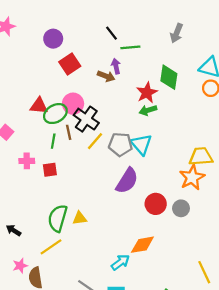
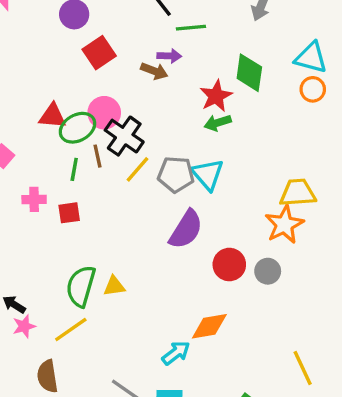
purple arrow: (116, 66) -> (169, 56), turned 104
pink star: (20, 266) -> (24, 326), moved

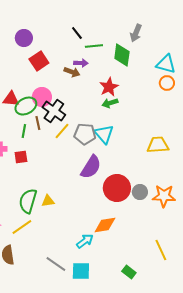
green diamond: (249, 73) -> (122, 55), moved
orange star: (284, 224) -> (164, 196), moved, turned 30
red circle: (229, 265) -> (117, 188), size x1.4

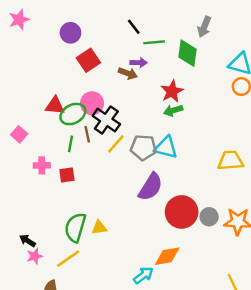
cyan triangle: (104, 134) -> (166, 147), turned -35

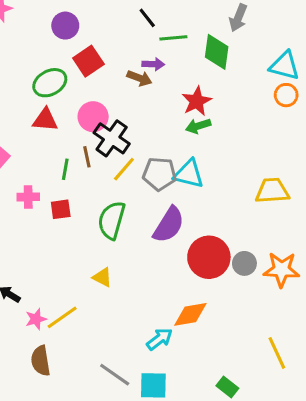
green ellipse: (73, 114) -> (50, 83), moved
green semicircle: (75, 227) -> (112, 220), moved
yellow triangle: (99, 227) -> (102, 277), turned 35
pink star: (35, 256) -> (36, 319), moved

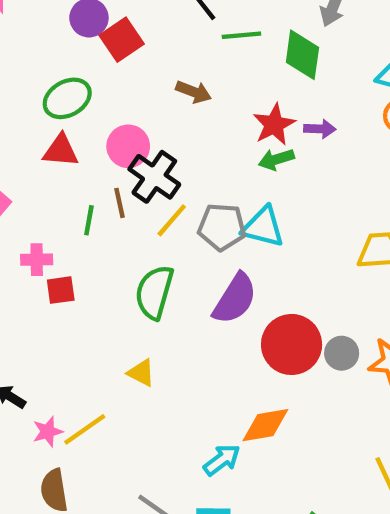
red square: (88, 61) -> (122, 40), moved
purple arrow: (153, 64) -> (320, 129), moved
red square: (61, 209) -> (61, 290), moved

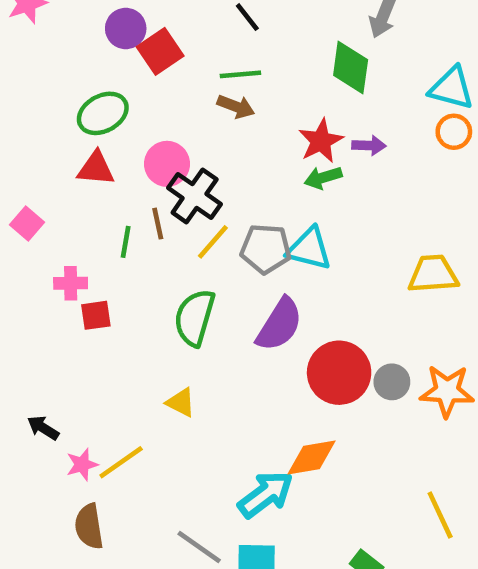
green line: (241, 35) -> (240, 74), moved
cyan arrow: (222, 460) -> (266, 494), size x1.4

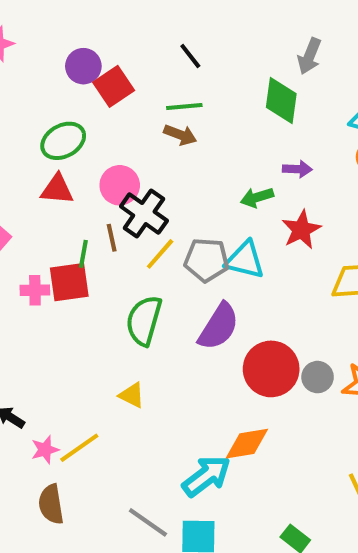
red star: (321, 141) -> (301, 230), moved
red square: (96, 315) -> (69, 282), moved, size x1.5

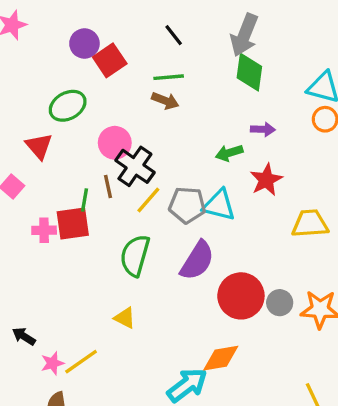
gray arrow: (309, 56) -> (244, 35), moved, size x1.4
red triangle: (57, 189) -> (39, 146), moved, turned 44

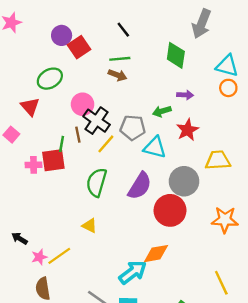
gray arrow: (244, 35) -> (202, 24), moved
gray pentagon: (187, 205) -> (133, 128), moved
gray circle: (280, 303) -> (184, 181), moved, size x1.6

